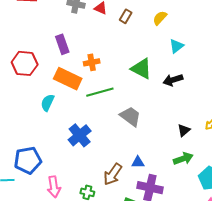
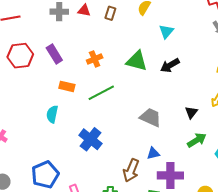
orange cross: (92, 62) -> (95, 59), moved
red hexagon: (25, 63) -> (20, 56), moved
orange rectangle: (68, 79) -> (67, 86), size x0.6
gray trapezoid: (130, 116) -> (150, 117), moved

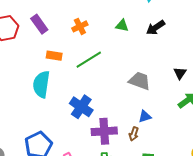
green triangle: (137, 61) -> (122, 26), size x0.6
cyan semicircle: (52, 114) -> (41, 84), size x1.5
brown arrow: (131, 170) -> (134, 134), moved, size x0.6
purple cross: (170, 175) -> (104, 131), moved

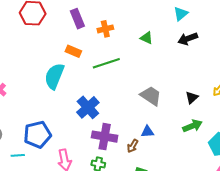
purple rectangle: (39, 24) -> (77, 19), moved
black arrow: (156, 28) -> (188, 39), moved

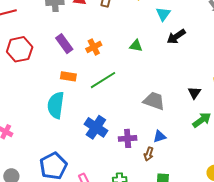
purple cross: (105, 137) -> (128, 138), moved, size x0.7

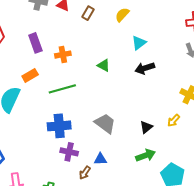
orange rectangle: (68, 76) -> (30, 75), turned -56
blue cross: (96, 127) -> (59, 126), moved, turned 35

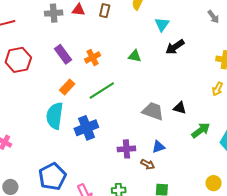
blue cross: (59, 126) -> (86, 128), moved
black triangle: (146, 127) -> (180, 108), moved, turned -48
brown arrow: (85, 173) -> (148, 164), turned -80

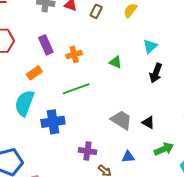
cyan triangle: (162, 24) -> (150, 46), moved
black arrow: (175, 47) -> (156, 73), moved, turned -48
orange rectangle: (67, 87) -> (34, 73), moved
blue triangle: (158, 147) -> (128, 157), moved

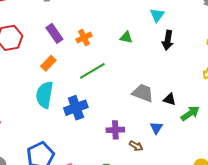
black triangle: (148, 122) -> (170, 99), moved
blue triangle: (128, 157) -> (156, 128), turned -40

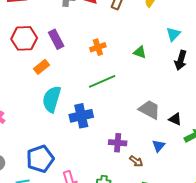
purple rectangle: (54, 33) -> (56, 39), moved
orange rectangle: (48, 63) -> (41, 67), moved

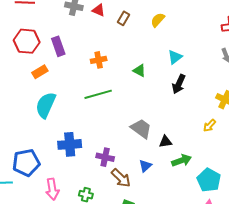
blue cross: (81, 116) -> (70, 144), moved
black triangle: (175, 119) -> (165, 142), turned -40
brown arrow: (136, 161) -> (121, 178), size x1.5

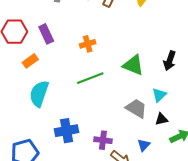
cyan triangle: (175, 57) -> (159, 95), moved
green triangle: (139, 71) -> (133, 65), moved, size x1.6

